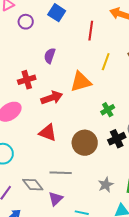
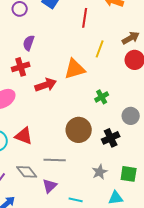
purple semicircle: (50, 56) -> (29, 43), moved
red triangle: (48, 133) -> (24, 136), moved
black cross: (117, 139) -> (111, 138), moved

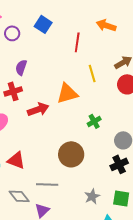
yellow line: (100, 49) -> (92, 73), turned -36
black cross: (111, 138) -> (119, 164), moved

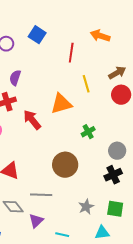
red arrow: (38, 109) -> (32, 120), turned -110

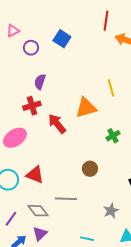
red line: (71, 53) -> (106, 21), moved
brown circle: (65, 165) -> (90, 169), size x0.6
purple triangle: (36, 221) -> (40, 234), moved

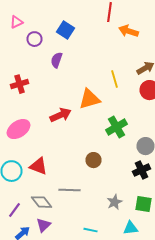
purple semicircle: (40, 82) -> (56, 60), moved
red cross: (32, 106) -> (20, 84), moved
red arrow: (57, 124) -> (60, 115), turned 105
green cross: (113, 136) -> (116, 127), size x1.5

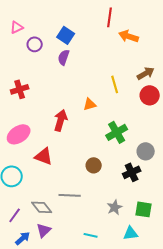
purple semicircle: (56, 60) -> (64, 57), moved
orange triangle: (90, 99) -> (90, 104), size x0.6
red arrow: (60, 115) -> (61, 120), turned -50
red triangle: (38, 166) -> (44, 156), moved
black cross: (142, 170) -> (132, 172), moved

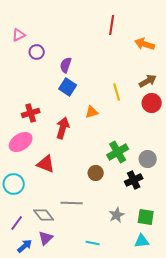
blue square: (66, 35) -> (68, 87), moved
orange arrow: (129, 36) -> (145, 44), moved
red cross: (20, 89) -> (31, 113), moved
green cross: (117, 132) -> (118, 152), moved
cyan triangle: (131, 233) -> (142, 241), moved

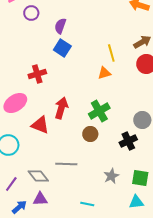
orange triangle: (92, 112) -> (104, 73), moved
red cross: (31, 113) -> (37, 74), moved
red arrow: (63, 128) -> (61, 108), moved
green cross: (118, 152) -> (99, 111), moved
purple triangle: (46, 238) -> (40, 199), turned 42

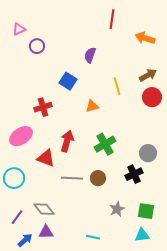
purple semicircle: (60, 26) -> (90, 55), moved
orange triangle: (104, 73) -> (92, 106), moved
brown circle: (90, 134) -> (98, 178), moved
gray line: (66, 164) -> (72, 178), moved

